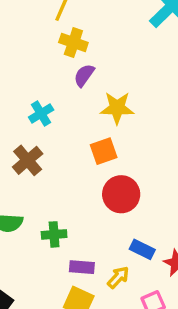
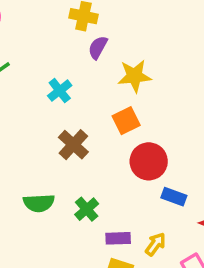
brown cross: (28, 160) -> (73, 145), moved
green cross: (54, 234) -> (87, 209), turned -30
blue rectangle: (142, 249) -> (174, 197), moved

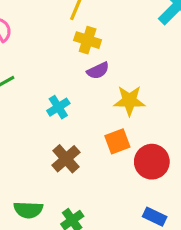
purple semicircle: (98, 47) -> (98, 71), turned -150
red circle: (149, 161) -> (152, 162), moved

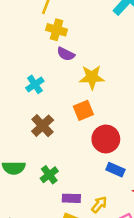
purple semicircle: (98, 71) -> (66, 54), turned 54
red circle: (152, 162) -> (106, 139), moved

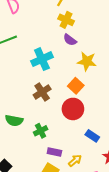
cyan cross: (35, 84) -> (42, 59), size x1.5
orange square: (83, 110) -> (76, 86), turned -35
red circle: (106, 139) -> (73, 109), moved

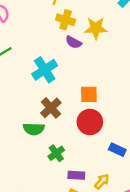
yellow star: (87, 61) -> (96, 28), moved
orange square: (76, 86) -> (89, 94), turned -35
green semicircle: (14, 120) -> (34, 129), moved

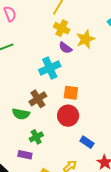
yellow star: (96, 28) -> (85, 39), turned -30
cyan cross: (45, 70) -> (50, 68), moved
purple rectangle: (76, 175) -> (25, 155), moved

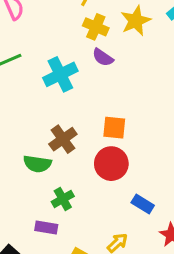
yellow star: (85, 39) -> (136, 21), moved
cyan cross: (50, 68) -> (60, 74), moved

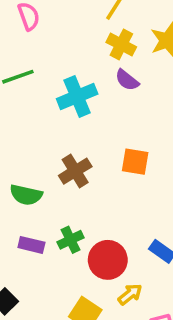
green semicircle: (37, 164) -> (26, 195), moved
red circle: (111, 164) -> (108, 260), moved
purple rectangle: (46, 228) -> (31, 245), moved

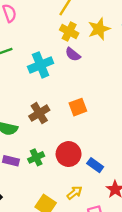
orange square: (135, 162) -> (78, 107), turned -30
red circle: (108, 260) -> (69, 154), moved

